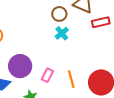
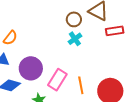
pink rectangle: (47, 75) -> (57, 80), size x1.5

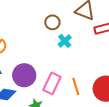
brown circle: (74, 19) -> (52, 22), moved

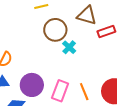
brown circle: (52, 22) -> (55, 30), size x1.5

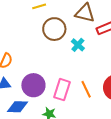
cyan cross: (69, 47) -> (78, 45), moved

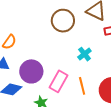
cyan cross: (78, 45) -> (84, 54), moved

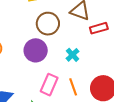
purple circle: (31, 71) -> (36, 50), moved

